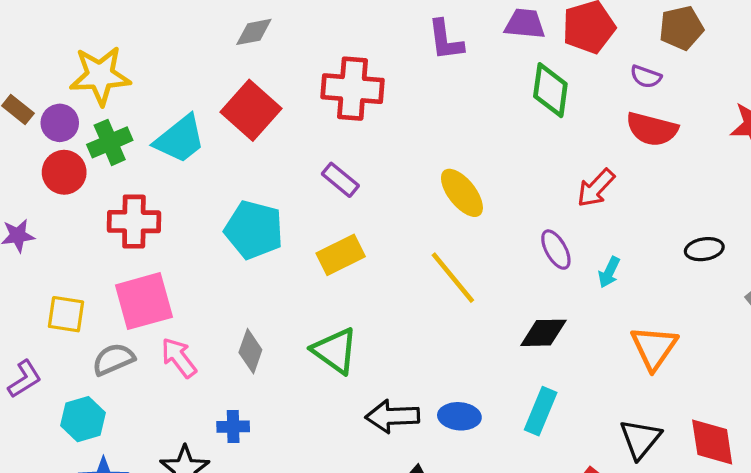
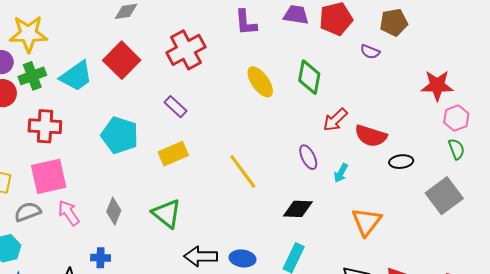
red cross: (353, 89) -> (186, 50), turned -36
green diamond: (550, 90) -> (309, 77), moved
red semicircle: (652, 129) -> (371, 136), moved
yellow ellipse: (462, 193) -> (260, 82), moved

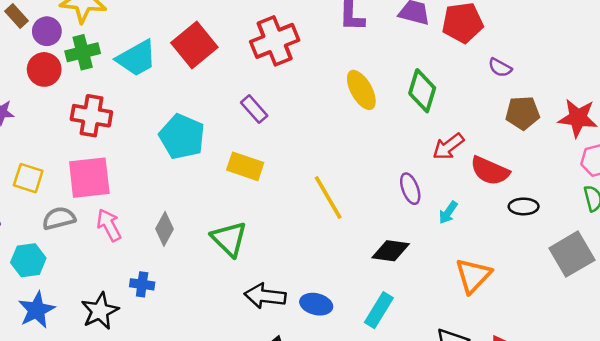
brown pentagon: (394, 22) -> (523, 113), moved
yellow rectangle: (173, 154) -> (245, 166), turned 36

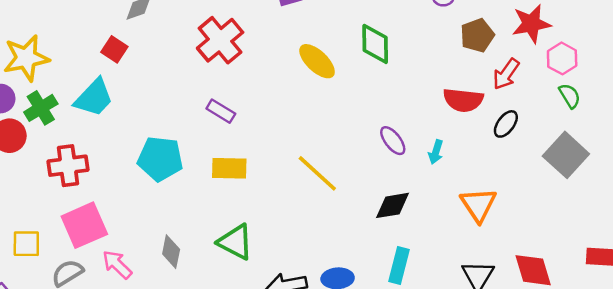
red square: (194, 45) -> (114, 49), moved, size x0.6
red arrow: (448, 147) -> (506, 74), moved
black ellipse: (524, 206) -> (506, 124), turned -36

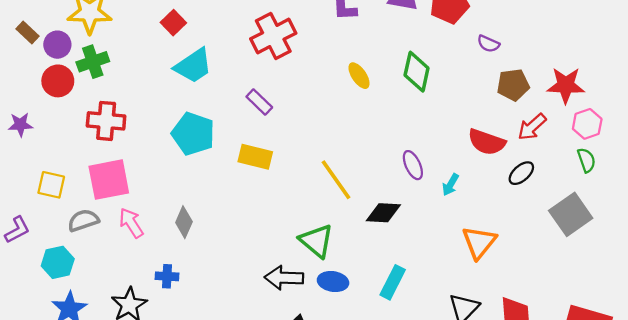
yellow ellipse: (317, 61) -> (359, 76), size x0.7
cyan trapezoid: (94, 98) -> (193, 66), moved
black diamond: (393, 205) -> (383, 213), moved
green triangle: (235, 242) -> (316, 241), moved

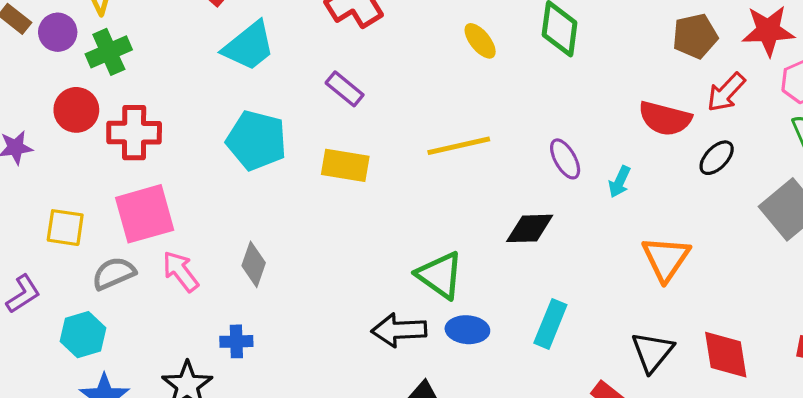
red circle: (58, 81) -> (76, 110), moved
yellow line: (336, 180) -> (459, 146), moved, turned -63

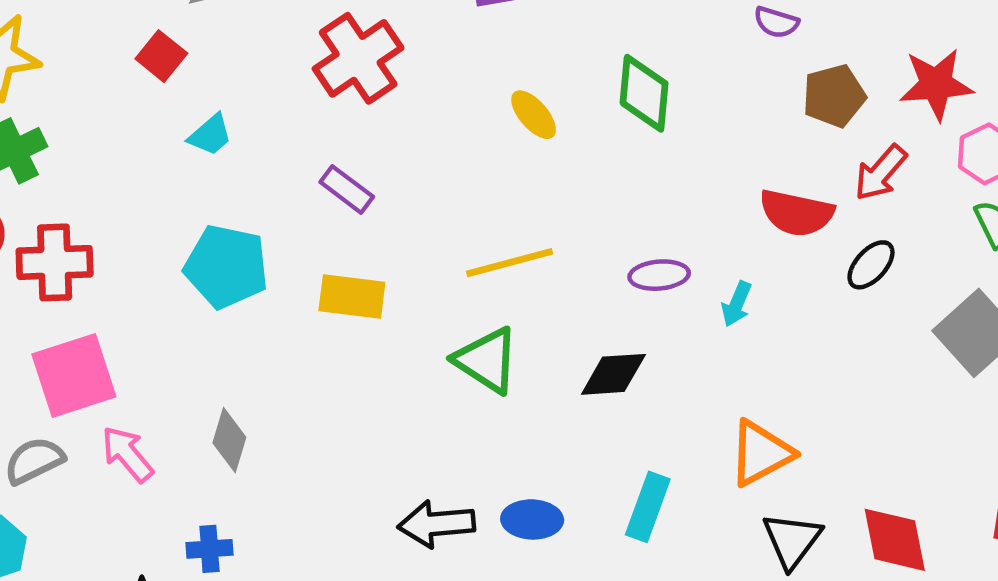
cyan trapezoid: (249, 46) -> (210, 135), size x0.6
purple ellipse: (565, 159) -> (659, 275), turned -63
orange triangle: (666, 259) -> (761, 453), moved, turned 30
green triangle: (440, 275) -> (487, 360), moved

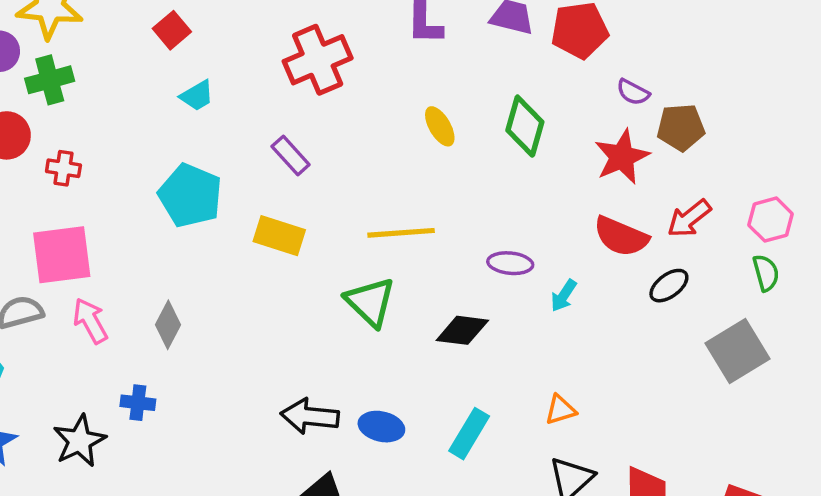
red star: (936, 84) -> (622, 157), moved, turned -30
brown pentagon: (834, 96) -> (681, 127), moved
red cross: (55, 262) -> (63, 168), size x0.6
orange triangle: (761, 453) -> (560, 410), size x0.6

